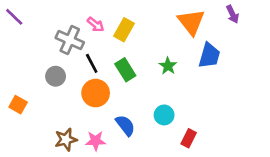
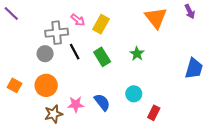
gray cross: (70, 40) -> (57, 33), turned -30
blue trapezoid: (209, 56) -> (194, 68), moved
gray circle: (56, 76) -> (45, 54), moved
orange circle: (96, 93) -> (46, 85), moved
pink star: (96, 141) -> (76, 104), moved

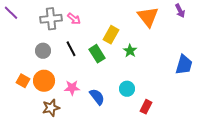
yellow rectangle: (101, 24) -> (111, 35), moved
gray cross: (57, 33) -> (51, 19), moved
orange square: (14, 85) -> (23, 81), moved
pink star: (76, 104) -> (72, 88), moved

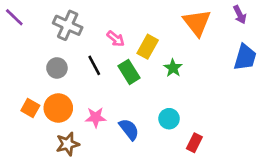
gray cross: (51, 19) -> (68, 25), turned 30
pink arrow: (74, 19) -> (116, 39), moved
blue trapezoid: (184, 65) -> (245, 57), moved

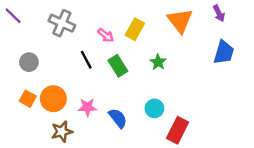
yellow rectangle: (148, 47) -> (135, 29), moved
gray circle: (57, 68) -> (29, 62), moved
red rectangle: (194, 143) -> (178, 130), size x1.5

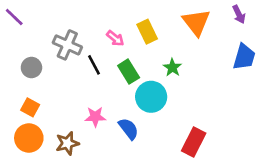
gray cross: (62, 23) -> (67, 45), moved
yellow rectangle: (135, 29) -> (147, 32), turned -55
orange circle: (53, 99) -> (29, 138), moved
cyan circle: (154, 108) -> (151, 97), moved, size x1.5

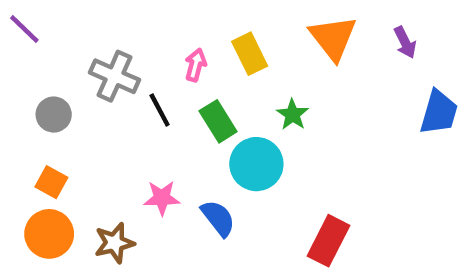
purple arrow: (239, 14) -> (405, 42), moved
pink arrow: (115, 38) -> (196, 65), turned -114
blue trapezoid: (244, 57) -> (439, 112), moved

